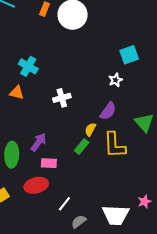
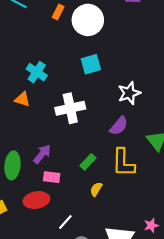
cyan square: (129, 55) -> (91, 64), moved
white star: (116, 80) -> (129, 93), size x1.5
white cross: (62, 98) -> (70, 108), size x1.5
yellow semicircle: (90, 129) -> (96, 189), moved

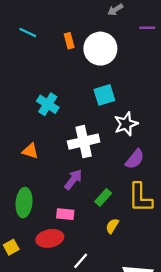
orange rectangle: (58, 12) -> (69, 41), turned -40
white star: (129, 93) -> (126, 124), moved
orange triangle: (22, 99) -> (30, 151), moved
purple arrow: (42, 154) -> (73, 179), moved

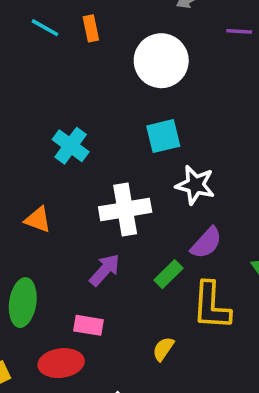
orange rectangle: (69, 41) -> (91, 28), moved
white star: (126, 124) -> (195, 185), turned 30
green rectangle: (103, 197) -> (169, 274), moved

